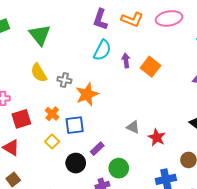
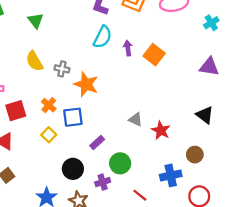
green triangle: (40, 35) -> (36, 21), size x0.7
orange star: (87, 94) -> (86, 84), turned -30
black circle: (76, 163) -> (73, 169), moved

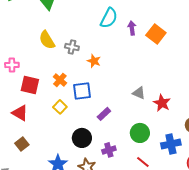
orange star: (86, 84) -> (94, 61), size x0.6
red square: (16, 111) -> (30, 85), turned 30
green circle: (120, 163) -> (140, 133), moved

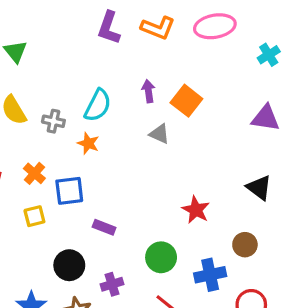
cyan semicircle: (109, 18) -> (98, 105), moved
gray triangle: (139, 93) -> (159, 134), moved
yellow square: (60, 107) -> (34, 216), turned 32
purple rectangle: (104, 114) -> (104, 227), turned 64

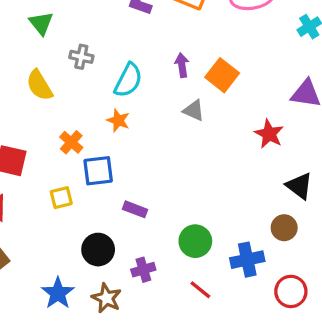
gray cross: (53, 121) -> (81, 57), moved
orange cross: (34, 173) -> (71, 142), moved
black triangle: (259, 188) -> (299, 186), moved
red star: (196, 210) -> (269, 134), moved

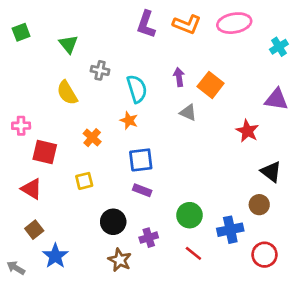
cyan semicircle: (128, 80) -> (137, 89), turned -44
blue square: (98, 171) -> (141, 160), moved
blue star: (58, 293) -> (55, 256), moved

